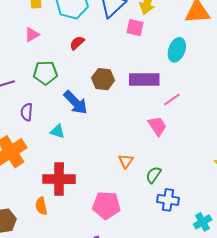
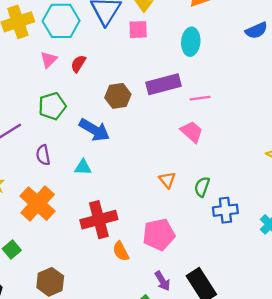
pink triangle: (32, 35) -> (49, 60), moved
pink line: (172, 100) -> (200, 98), turned 42
orange semicircle: (41, 206) -> (121, 251), moved

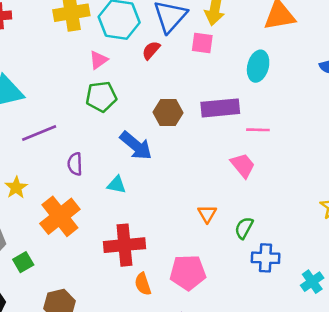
red semicircle: (78, 64) -> (151, 50), moved
green pentagon: (52, 106) -> (101, 97), moved

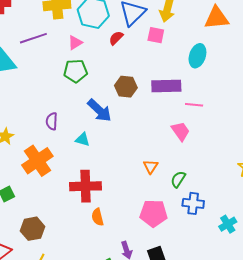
purple line: (39, 133) -> (33, 38), moved
pink pentagon: (188, 272) -> (154, 213), moved

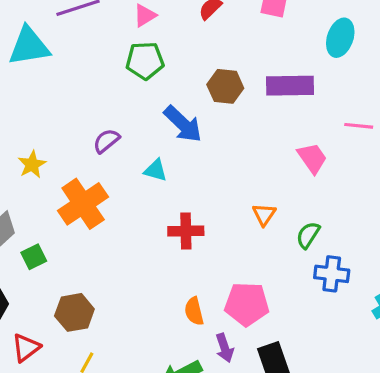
pink line: (194, 105) -> (359, 126), moved
purple semicircle: (52, 121) -> (106, 141), turned 48
red cross: (85, 186) -> (186, 231), moved, size x0.7
pink pentagon: (154, 213) -> (247, 304), moved
orange semicircle: (98, 217) -> (194, 311), moved

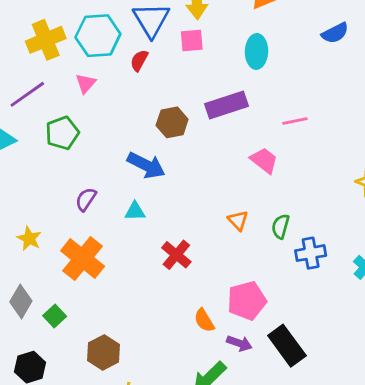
green pentagon: (145, 61) -> (62, 133), moved
red cross: (186, 231) -> (176, 255), turned -32
purple arrow: (225, 348) -> (239, 343), turned -35

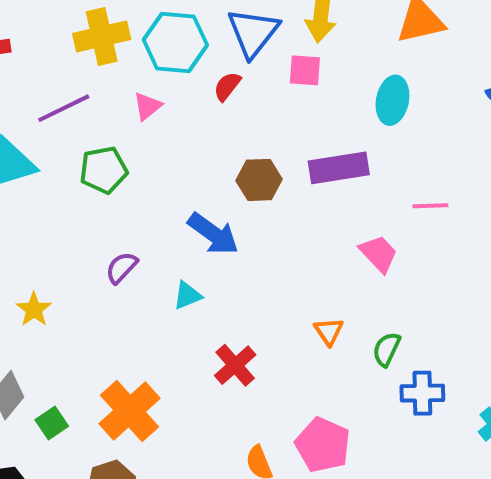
cyan triangle: (135, 211) -> (187, 295), turned -30
orange cross: (83, 259) -> (130, 411), moved
pink pentagon: (247, 301) -> (323, 445), turned 30

